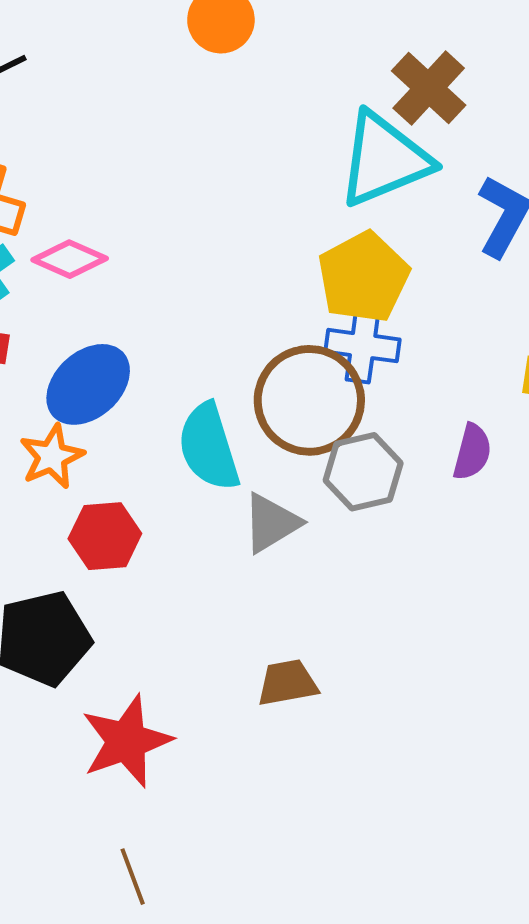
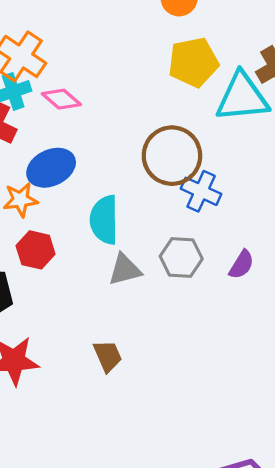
yellow pentagon: (363, 277) -> (193, 62), moved
brown circle: (309, 400) -> (172, 156), moved
brown trapezoid: (287, 683) -> (108, 356), turned 60

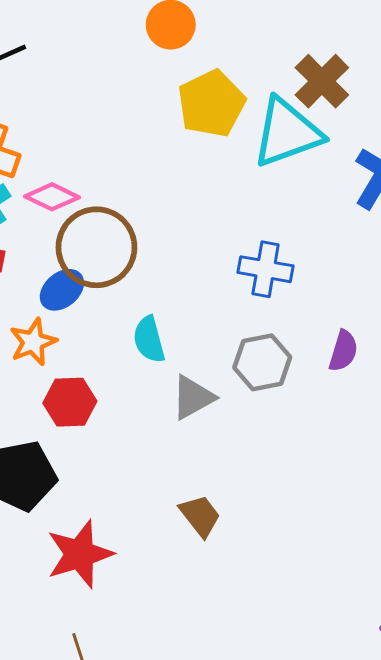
brown circle: (172, 156) -> (96, 247), moved
blue ellipse: (51, 168) -> (62, 290), size x0.7
cyan semicircle: (104, 220) -> (149, 339), size x0.7

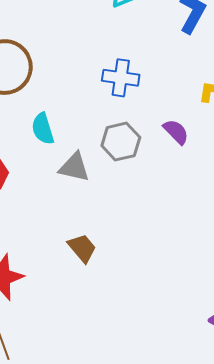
purple semicircle: (343, 351) -> (176, 132), turned -60
gray triangle: (193, 397) -> (74, 167), turned 44

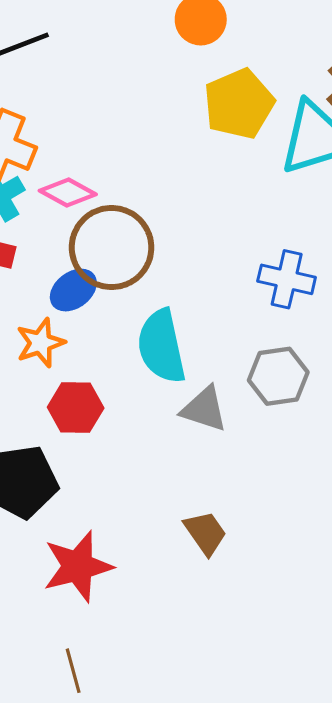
cyan semicircle: (43, 129) -> (161, 346), size x1.5

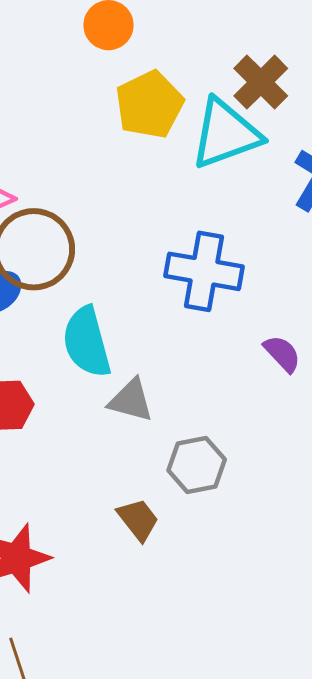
blue cross: (287, 279) -> (204, 271), size x1.4
gray hexagon: (278, 376) -> (197, 465), moved

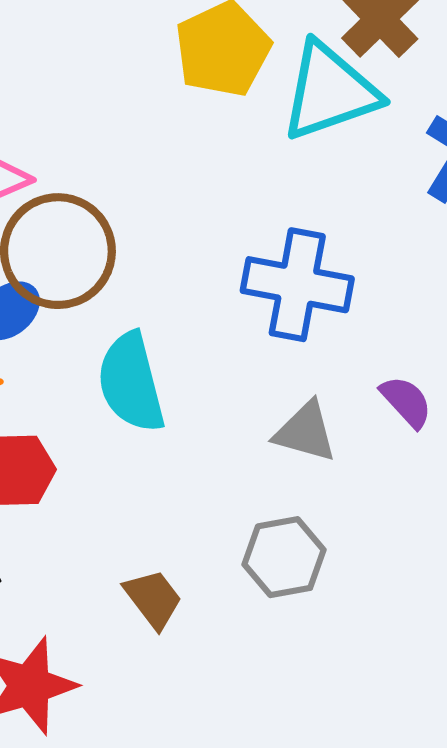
gray triangle: (131, 400) -> (305, 432), moved
brown trapezoid: (138, 520) -> (153, 599), moved

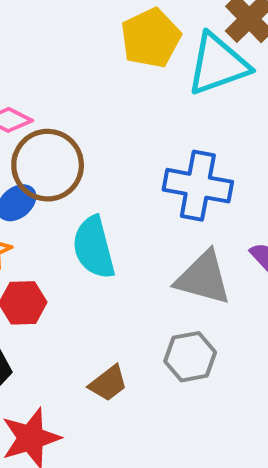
gray triangle: (305, 432) -> (203, 278), size x1.4
brown trapezoid: (153, 599) -> (108, 383), turned 90

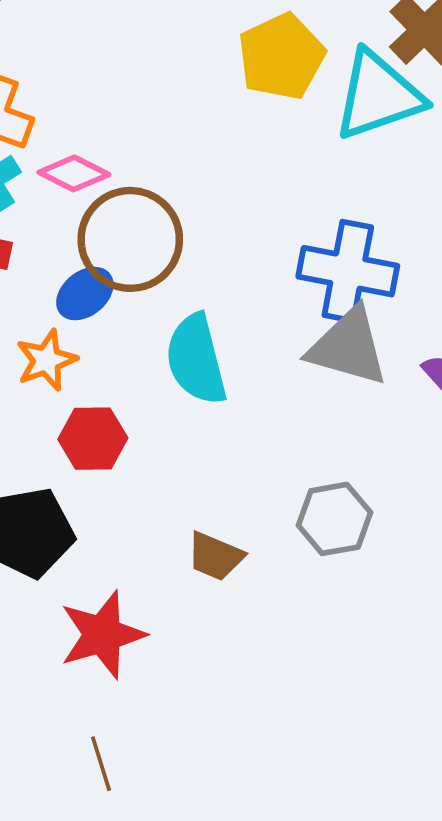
gray triangle: (203, 278) -> (348, 347), moved
brown trapezoid: (108, 383) -> (215, 556), turned 60

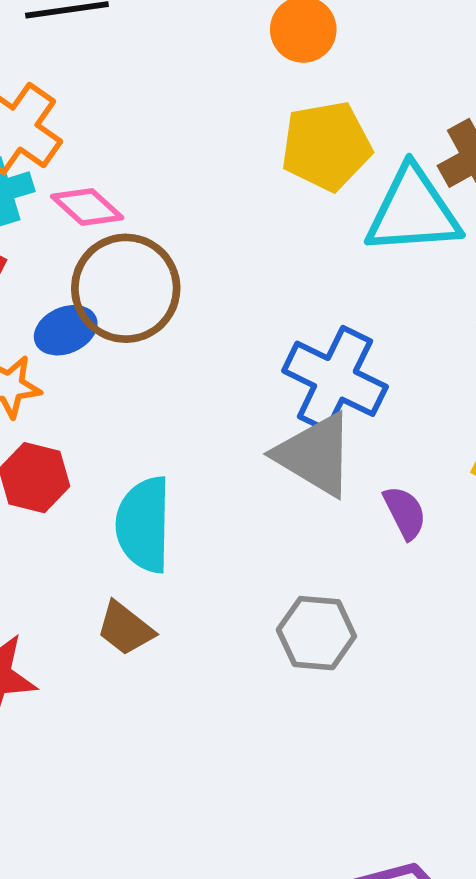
cyan semicircle: (196, 359) -> (144, 525), moved
gray hexagon: (334, 519) -> (316, 633), moved

